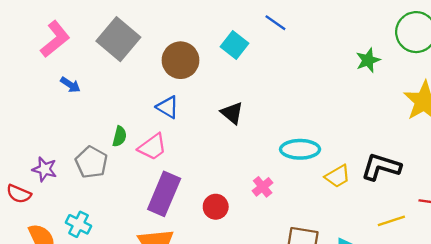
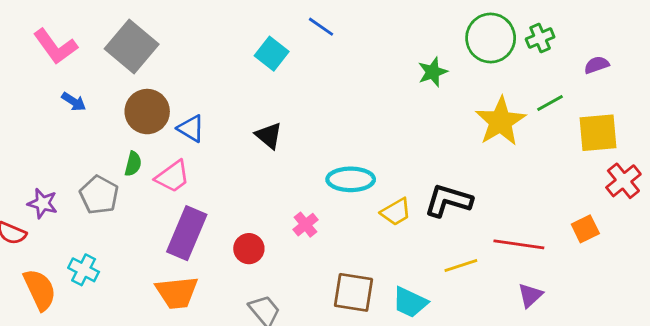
pink L-shape: (55, 39) -> (55, 46), turned 93
brown circle: (181, 60) -> (147, 112), moved

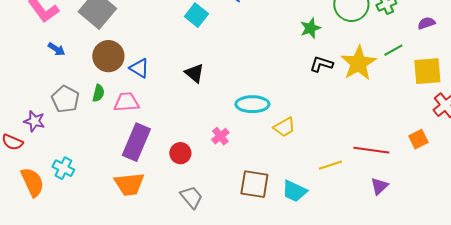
pink trapezoid: (173, 177) -> (126, 102), turned -148
gray pentagon: (99, 195) -> (65, 99), moved
black L-shape: (448, 201) -> (321, 64), moved, size x0.7

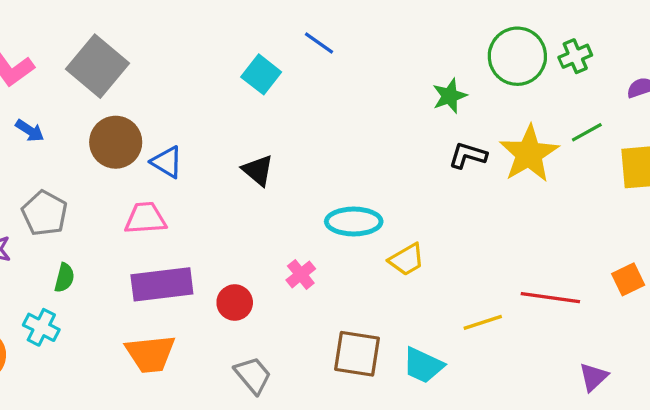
green semicircle: (98, 93) -> (64, 278), moved
purple rectangle: (136, 142) -> (162, 284), turned 60
purple triangle: (379, 186) -> (593, 377), moved

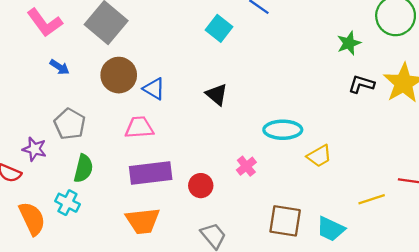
green semicircle: (64, 278) -> (83, 168), size x1.4

